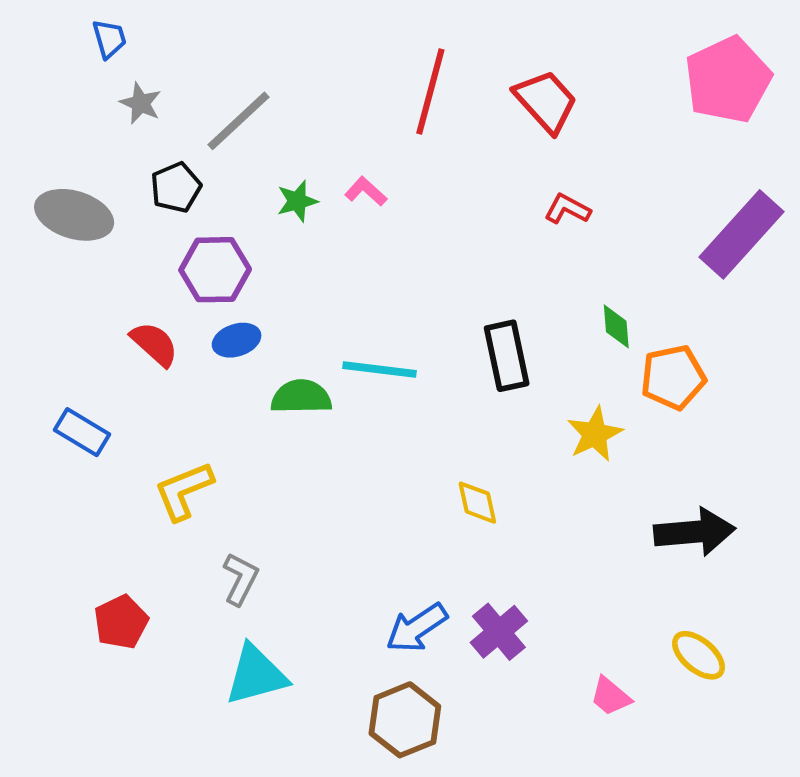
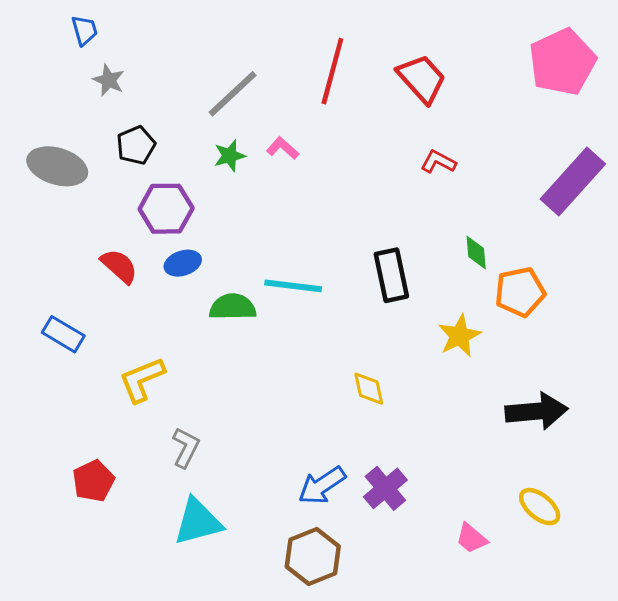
gray line: (239, 121) -> (233, 94), moved

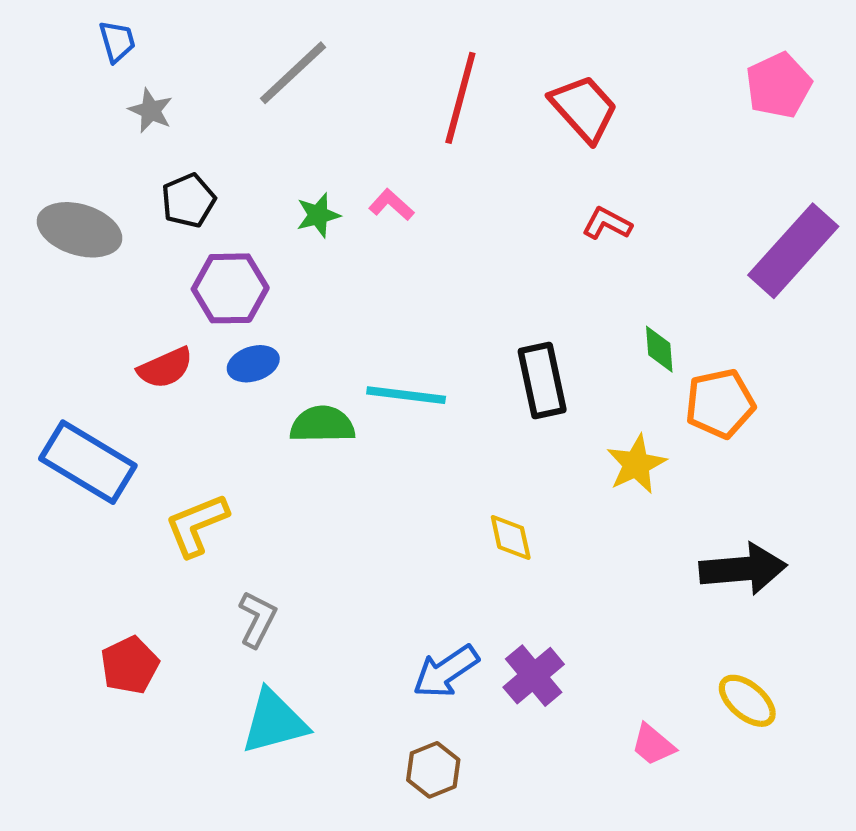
pink pentagon: (562, 62) -> (779, 85), size x0.7
gray line: (233, 94) -> (293, 73), moved
red semicircle: (119, 266) -> (165, 368), turned 114
blue rectangle: (63, 334) -> (88, 462), size x1.6
brown hexagon: (313, 556) -> (433, 770), size x0.7

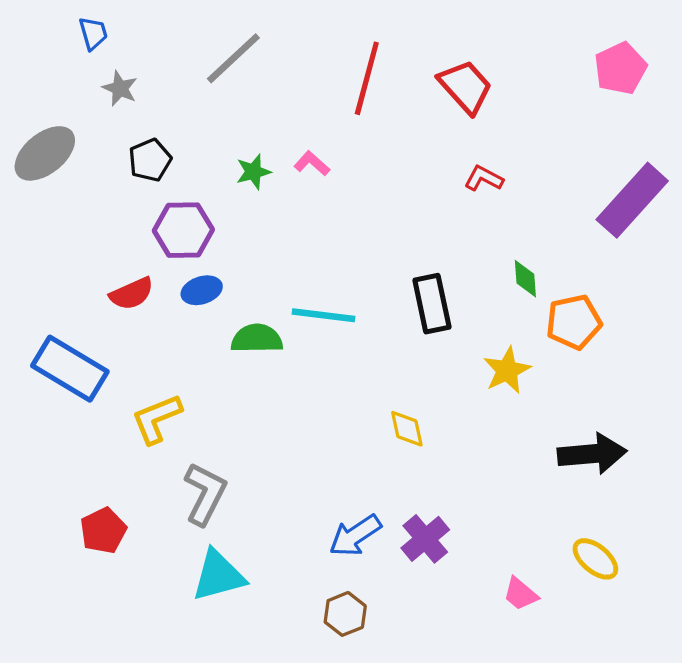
gray ellipse: (79, 230) -> (45, 153), moved, turned -56
gray L-shape: (257, 619) -> (205, 494), size x1.4

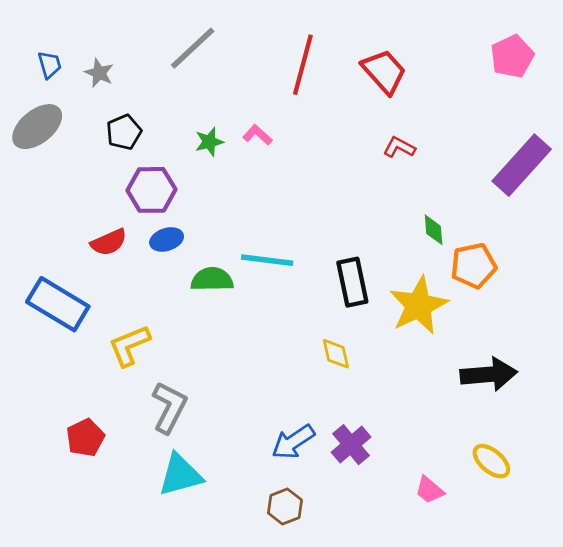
blue trapezoid: (93, 33) -> (50, 65), moved
black rectangle: (432, 304) -> (352, 282), moved
yellow star: (507, 370) -> (418, 306), size x1.5

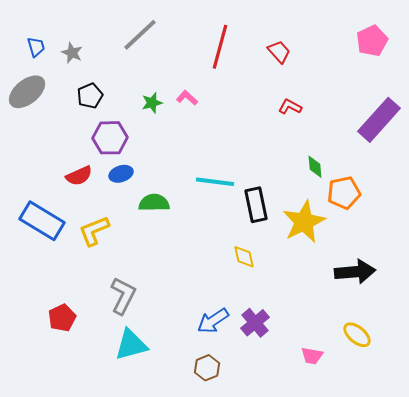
red trapezoid: (384, 72) -> (279, 52), size x0.7
cyan line: (267, 260) -> (215, 182), moved
yellow L-shape: (129, 345) -> (94, 231), moved
pink trapezoid: (429, 490) -> (312, 356), turned -30

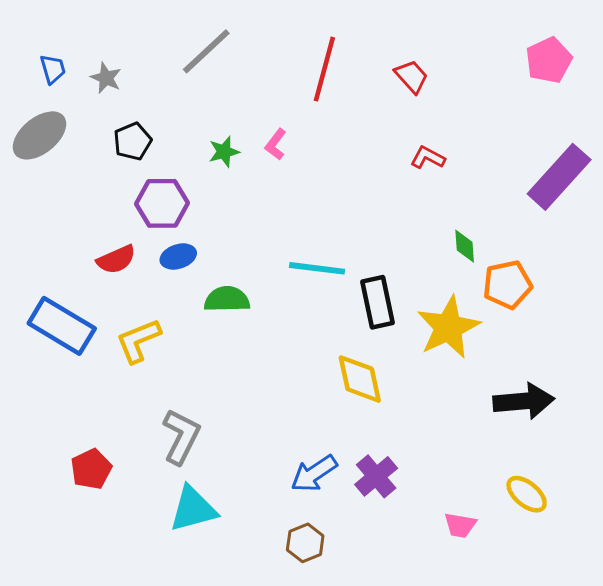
pink L-shape: (187, 98) -> (276, 144), turned -95
yellow diamond: (244, 257) -> (360, 379), size x1.5

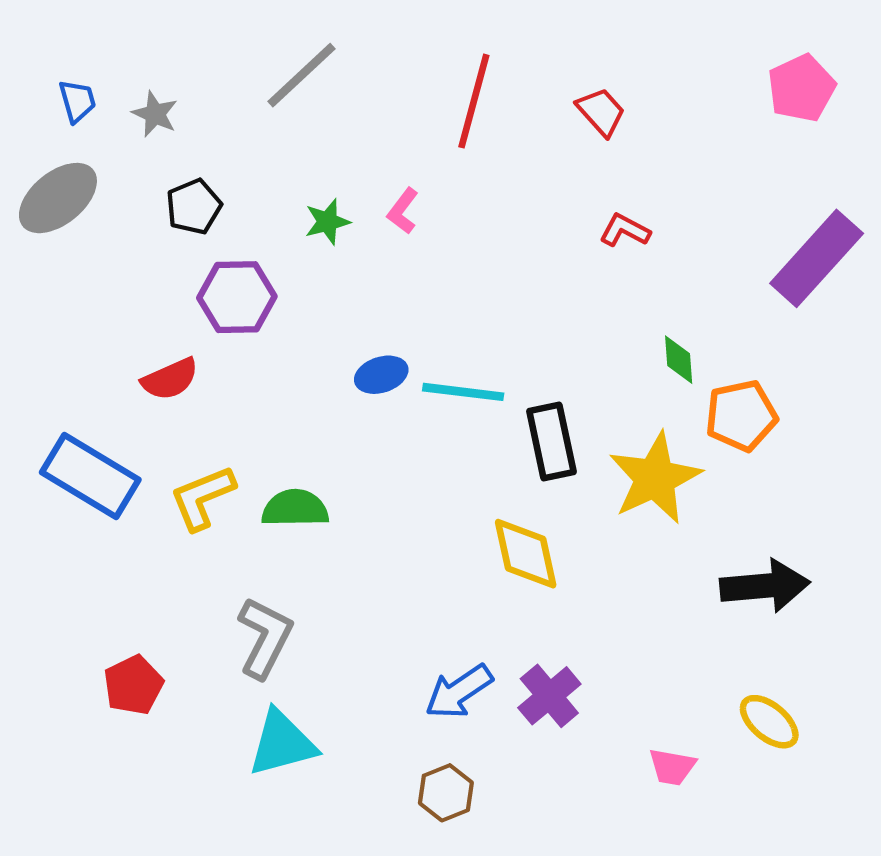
blue ellipse: (178, 257) -> (381, 375), moved
green semicircle: (227, 299) -> (295, 508), moved

